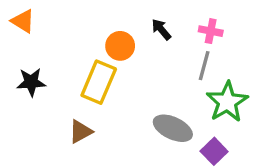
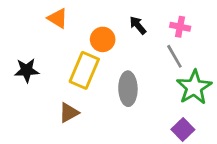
orange triangle: (23, 21) -> (58, 18), moved
gray line: (204, 66) -> (174, 56), turned -45
gray ellipse: (173, 128) -> (128, 89), moved, turned 64

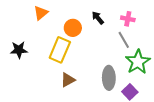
orange triangle: (58, 18) -> (41, 13), turned 49
gray ellipse: (128, 89) -> (109, 78), moved
brown triangle: (69, 113) -> (68, 80), moved

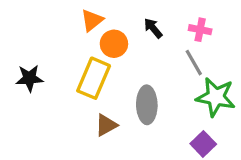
orange triangle: (41, 13) -> (92, 20), moved
green star: (138, 62) -> (216, 97), turned -30
gray ellipse: (109, 78) -> (147, 105), moved

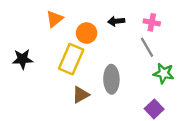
orange triangle: (92, 20) -> (55, 19), moved
black arrow: (153, 28) -> (116, 21), turned -56
green star: (216, 97) -> (164, 73), size x0.7

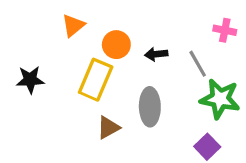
black arrow: (116, 21) -> (156, 54), moved
pink cross: (152, 22) -> (225, 30), moved
green star: (164, 73) -> (220, 99), size x1.4

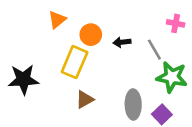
black star: (30, 80) -> (23, 80), moved, size x1.4
gray ellipse: (150, 107) -> (133, 104), moved

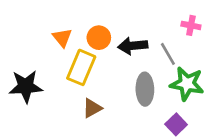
orange triangle: (57, 20) -> (62, 38), moved, turned -30
black arrow: (122, 42) -> (133, 46), size x1.5
gray ellipse: (133, 104) -> (145, 89), moved

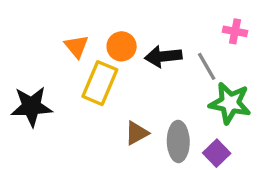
gray ellipse: (145, 89) -> (178, 141), moved
brown triangle: (92, 108) -> (137, 133), moved

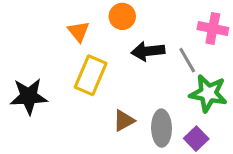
pink cross: (235, 31) -> (213, 28), size x1.4
orange triangle: (76, 46) -> (78, 31), moved
orange circle: (122, 46) -> (122, 16), moved

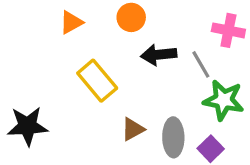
orange triangle: (78, 31) -> (71, 22), moved, turned 40
yellow rectangle: (91, 75) -> (97, 81), turned -63
black star: (29, 96) -> (27, 126), moved

